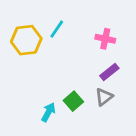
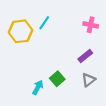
pink cross: (105, 39) -> (91, 25), moved
gray triangle: (104, 97) -> (88, 80), moved

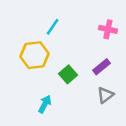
yellow hexagon: (21, 31) -> (34, 55), moved
green square: (57, 79) -> (68, 74), moved

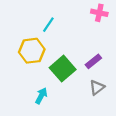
pink cross: (108, 29) -> (99, 13), moved
green square: (68, 74) -> (63, 69), size x1.5

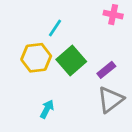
green square: (63, 69) -> (71, 60), moved
gray triangle: (97, 87) -> (110, 100), size x1.5

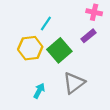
purple rectangle: (106, 70) -> (88, 36), moved
gray triangle: (110, 100) -> (74, 83), moved

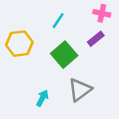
cyan line: (46, 23) -> (58, 21), moved
yellow hexagon: (30, 48) -> (19, 44), moved

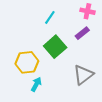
yellow hexagon: (19, 44) -> (27, 62), moved
gray triangle: (80, 90) -> (83, 75), moved

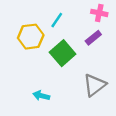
yellow hexagon: (27, 62) -> (31, 37), moved
cyan arrow: (36, 84) -> (41, 96), turned -104

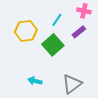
cyan line: (57, 20) -> (57, 20), moved
gray triangle: (95, 85) -> (72, 84), moved

